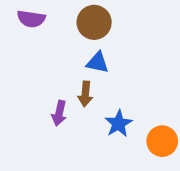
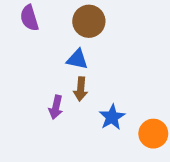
purple semicircle: (31, 19) -> (29, 18), turned 65
blue triangle: (98, 63) -> (77, 59), moved

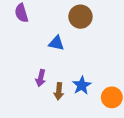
brown circle: (89, 21) -> (80, 17), moved
brown arrow: (81, 89) -> (59, 91), moved

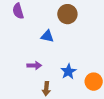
purple arrow: (41, 78) -> (34, 65), turned -104
brown arrow: (59, 91) -> (46, 89), moved

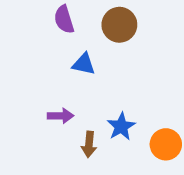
purple semicircle: (18, 11) -> (64, 19), moved
brown arrow: (46, 89) -> (89, 144), moved

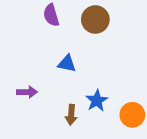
blue triangle: (84, 64) -> (67, 64), moved
purple arrow: (60, 116) -> (27, 92), moved

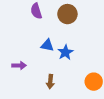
blue star: (97, 101) -> (65, 52), moved

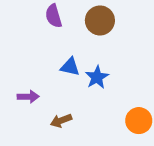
brown arrow: (50, 82) -> (61, 121), moved, turned 64

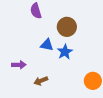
brown circle: (100, 20) -> (67, 27), moved

